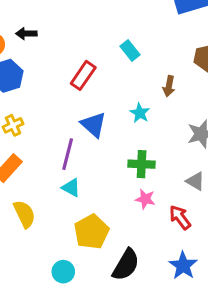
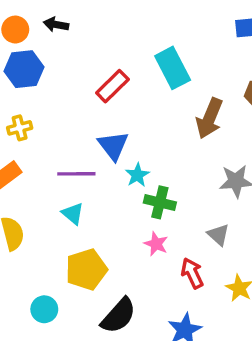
cyan rectangle: (130, 51) -> (173, 68), size x1.6
brown arrow: (169, 86) -> (209, 118), size x1.6
cyan star: (140, 113) -> (137, 175), moved
purple line: (68, 154) -> (76, 174), turned 64

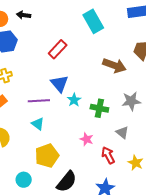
cyan rectangle: (173, 68) -> (93, 21), moved
brown arrow: (209, 118) -> (114, 65), turned -90
green cross: (160, 202) -> (99, 108), moved

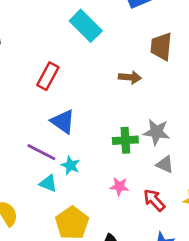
brown arrow: (114, 65) -> (130, 77), size x0.7
cyan star: (74, 100) -> (70, 165), moved
purple line: (39, 101) -> (41, 152), turned 45
gray star: (131, 101) -> (156, 132), moved, turned 30

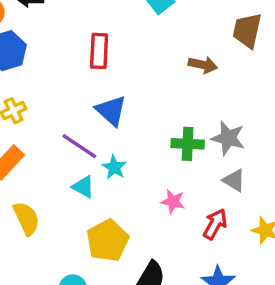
red rectangle: (48, 76) -> (99, 51), turned -32
red arrow: (154, 200) -> (215, 224), turned 65

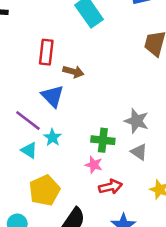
brown arrow: (203, 65) -> (73, 72), moved
green cross: (188, 144) -> (103, 140), moved
red arrow: (215, 224) -> (110, 187), moved, turned 45

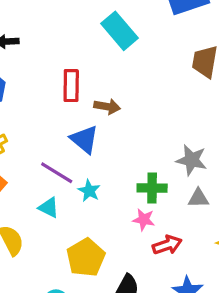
cyan triangle: (29, 150) -> (49, 208), moved
gray triangle: (139, 152) -> (198, 198), turned -30

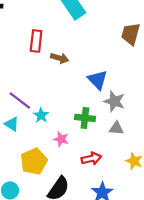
blue triangle: (84, 139) -> (98, 80), moved
pink star: (144, 220) -> (61, 139), moved

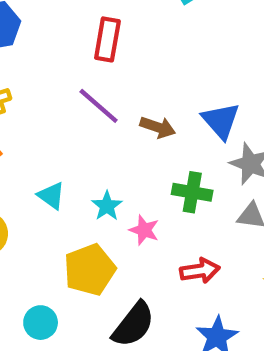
brown arrow: (60, 58) -> (158, 127), moved
purple line: (20, 100) -> (99, 106), moved
cyan star: (41, 115) -> (107, 206), moved

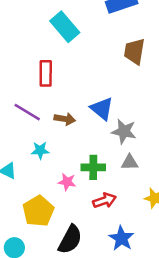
red rectangle: (107, 39) -> (46, 73), moved
green cross: (192, 192) -> (93, 167), moved
cyan star: (107, 206) -> (40, 150), moved, turned -30

